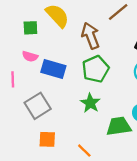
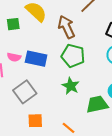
pink semicircle: (30, 56) -> (14, 57), moved
green pentagon: (96, 69) -> (73, 56), turned -30

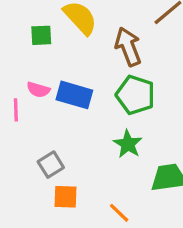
gray square: (25, 92) -> (51, 165), moved, size x0.7

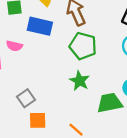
blue rectangle: (74, 95) -> (40, 26), moved

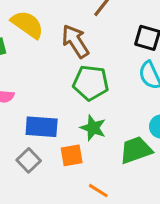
blue rectangle: (40, 26) -> (42, 127), moved
orange square: (38, 120) -> (72, 155), moved

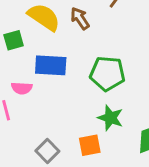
brown arrow: (75, 41) -> (80, 18), moved, size x0.7
blue rectangle: (42, 127) -> (51, 65), moved

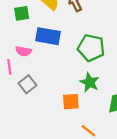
gray square: (47, 151) -> (27, 84), moved

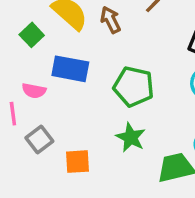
green square: (22, 13) -> (32, 35), turned -35
orange square: (71, 102) -> (78, 162), moved

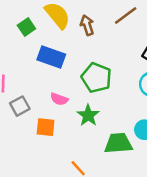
pink semicircle: (34, 91) -> (59, 99), moved

